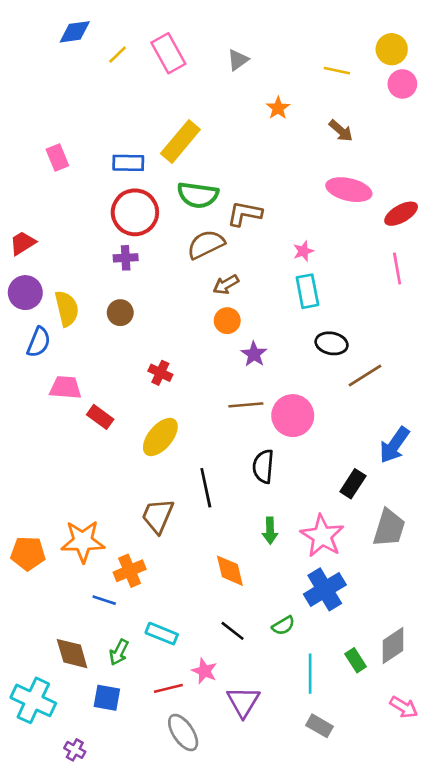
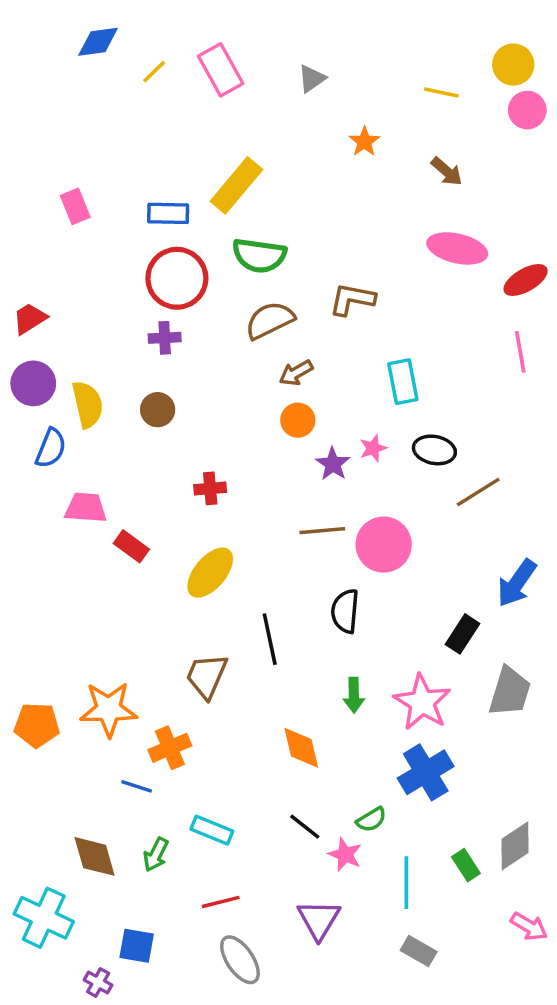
brown L-shape: (245, 214) -> (352, 299), moved
pink star: (303, 251) -> (373, 448), moved
red cross: (160, 373) -> (210, 488), turned -30
pink star: (204, 671) -> (345, 855), moved
blue square: (107, 698) -> (137, 946), moved

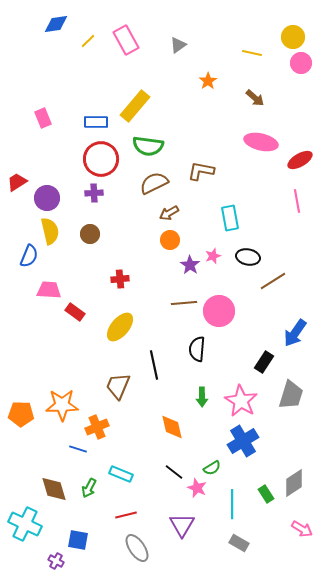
purple circle: (33, 383) -> (47, 198), moved

